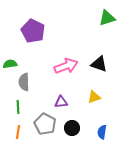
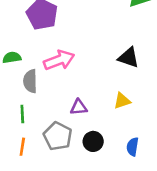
pink arrow: (66, 66) -> (59, 60), moved

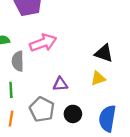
black triangle: (129, 58) -> (104, 53), moved
blue semicircle: (132, 147) -> (107, 119), size x1.6

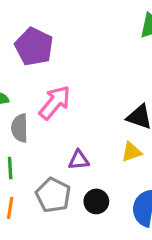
pink arrow: (43, 43) -> (55, 103), turned -30

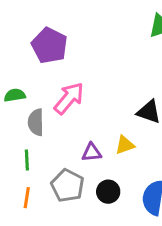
yellow triangle: (131, 152) -> (125, 145), moved

